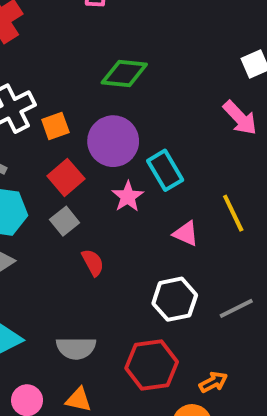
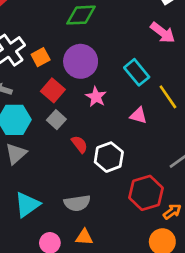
cyan rectangle: (165, 170) -> (137, 72), moved
white hexagon: (175, 299) -> (109, 157), moved
red hexagon: (152, 365) -> (146, 193), moved

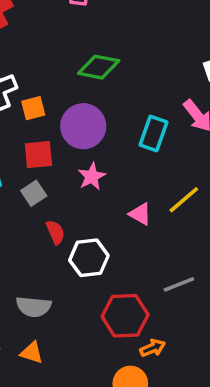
cyan rectangle: (137, 72) -> (154, 134), moved, turned 45
red square: (53, 90) -> (38, 155), turned 30
yellow line: (168, 97) -> (184, 200), turned 70

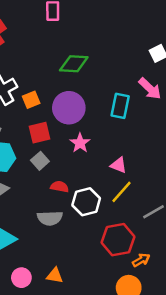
yellow line: (184, 200) -> (122, 192), moved
red semicircle: (55, 232) -> (60, 187), turned -48
gray semicircle: (34, 307) -> (50, 218), moved

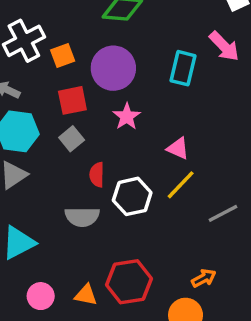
red semicircle: (60, 187) -> (97, 175), turned -102
red hexagon: (118, 240) -> (129, 282), moved

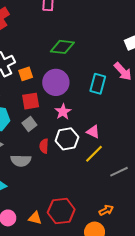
white hexagon: (132, 196) -> (67, 139), moved
gray semicircle: (82, 217) -> (21, 161), moved

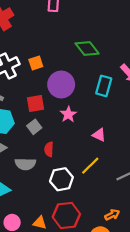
green diamond: (62, 47) -> (87, 49), moved, turned 45
orange square: (26, 74) -> (36, 63), moved
white hexagon: (67, 139) -> (61, 179), moved
yellow line: (94, 154) -> (90, 166), moved

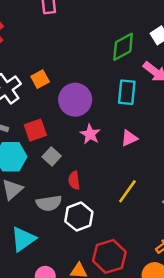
green diamond: (87, 49) -> (123, 47), moved, turned -70
red square: (35, 103) -> (35, 130), moved
pink triangle: (99, 135) -> (129, 138), moved, turned -40
white hexagon: (61, 179) -> (79, 217), moved

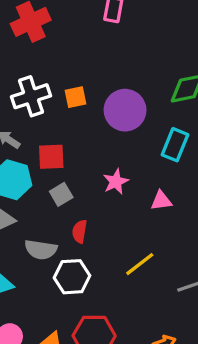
purple circle: (75, 100) -> (125, 110), moved

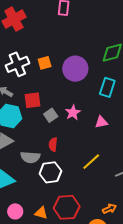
gray square: (61, 194) -> (51, 115), moved

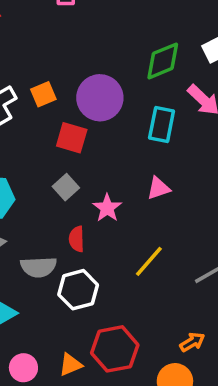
red square: (32, 100) -> (72, 138), moved, turned 30
pink star: (73, 113) -> (107, 208), moved
orange triangle: (41, 213) -> (70, 365), turned -32

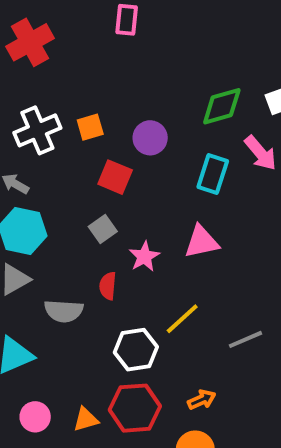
purple circle: (100, 98) -> (150, 138), size x0.7
pink triangle: (159, 188) -> (202, 242), size x1.4
white hexagon: (78, 290) -> (136, 350), moved
orange arrow: (192, 342) -> (202, 400), moved

